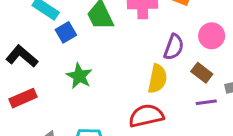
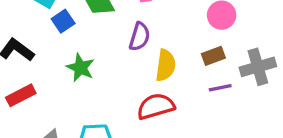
purple semicircle: (174, 47) -> (140, 37), moved
brown rectangle: (202, 73) -> (213, 56), turned -54

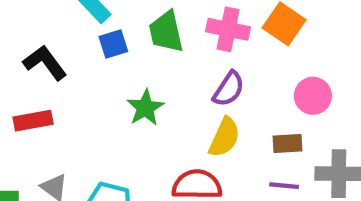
purple semicircle: (140, 37) -> (229, 89), moved
green star: (80, 68) -> (145, 108), moved

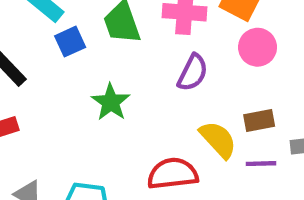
pink circle: (313, 96) -> (258, 47), moved
yellow semicircle: (224, 137) -> (218, 140), moved, turned -60

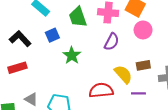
blue square: (70, 42) -> (52, 35), moved
purple line: (261, 164) -> (138, 93), moved

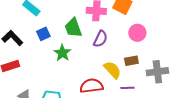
green trapezoid: (78, 17) -> (73, 28), moved
pink circle: (143, 30) -> (137, 33), moved

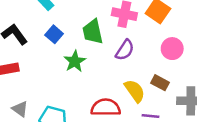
blue square: (43, 34) -> (54, 34), turned -32
brown rectangle: (131, 61) -> (160, 83), turned 32

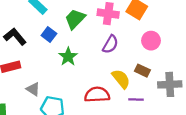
green trapezoid: (93, 32) -> (75, 19), moved, turned 60
gray triangle: (20, 109) -> (33, 89), moved

